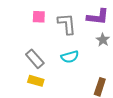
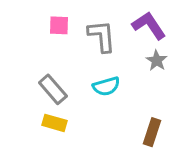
purple L-shape: (98, 17) -> (149, 25), turned -130

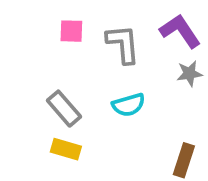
gray star: (157, 60) -> (189, 73), turned 30

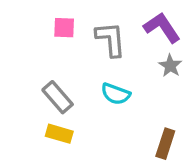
gray star: (189, 73) -> (170, 66), turned -30
cyan semicircle: (129, 105) -> (116, 94), turned 36

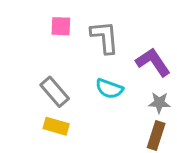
purple L-shape: (162, 28) -> (153, 62), moved
gray star: (170, 66) -> (159, 103), moved, turned -30

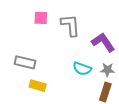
cyan semicircle: (109, 89) -> (82, 69), moved
gray rectangle: (55, 92) -> (25, 62), moved, turned -36

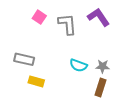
pink square: (41, 18) -> (39, 17), turned 32
purple L-shape: (103, 42) -> (99, 17), moved

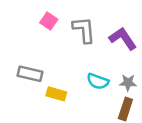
purple L-shape: (99, 17) -> (123, 39), moved
yellow rectangle: (36, 81) -> (56, 94), moved

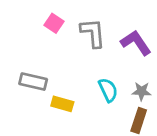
cyan semicircle: (98, 81) -> (108, 90), turned -135

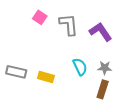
gray rectangle: (33, 82) -> (16, 72), moved

